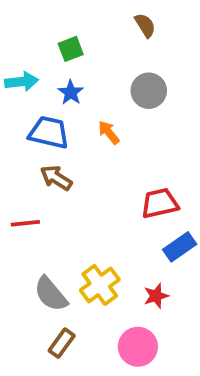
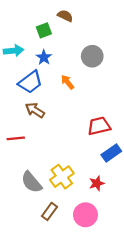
brown semicircle: (145, 25) -> (65, 16), moved, turned -32
blue trapezoid: (49, 132) -> (30, 82), turned 130
brown rectangle: (62, 343) -> (49, 211), moved

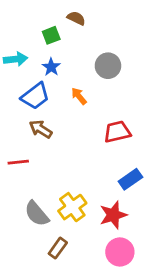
red trapezoid: (99, 126) -> (117, 132), moved
red star: (97, 183) -> (113, 215), size x1.5
pink circle: (85, 215) -> (120, 252), moved

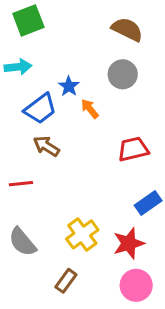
brown semicircle: (76, 18) -> (127, 29), moved, size x1.5
green square: (51, 35) -> (28, 20), moved, size x1.5
blue star: (51, 67) -> (69, 86), moved
gray semicircle: (37, 214) -> (22, 242), moved

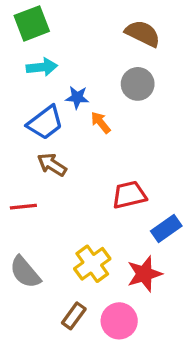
cyan arrow: (18, 67) -> (42, 67), moved
blue star: (69, 86) -> (77, 97), turned -30
red trapezoid: (133, 149) -> (129, 195), moved
pink circle: (136, 285) -> (119, 321), moved

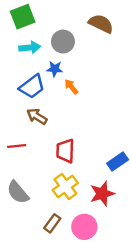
gray circle: (138, 84) -> (63, 42), moved
red trapezoid: (129, 195) -> (65, 151), moved, turned -75

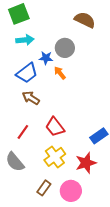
gray circle: (63, 42) -> (65, 48), moved
red line: (17, 146) -> (23, 132), moved, turned -49
red trapezoid: (65, 151) -> (55, 127), turned -40

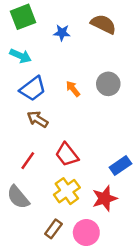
cyan arrow: (25, 40) -> (21, 56), moved, turned 30
gray circle: (65, 48) -> (108, 84), moved
blue star: (46, 58) -> (62, 33), moved

